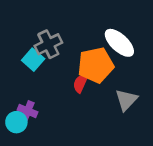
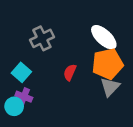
cyan square: (33, 60) -> (21, 72), moved
orange pentagon: (96, 65) -> (107, 64), moved

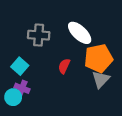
white ellipse: (104, 37) -> (80, 33), moved
gray cross: (42, 38) -> (39, 35), turned 30

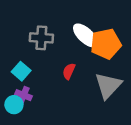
orange pentagon: (98, 58) -> (106, 44), moved
gray triangle: (101, 79) -> (108, 86), size x1.4

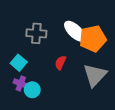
cyan circle: (14, 105) -> (32, 90), moved

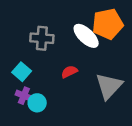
orange pentagon: (93, 39) -> (108, 24), moved
red semicircle: (60, 63) -> (69, 72), turned 40

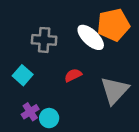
purple cross: (24, 96) -> (30, 112), moved, turned 35
cyan circle: (37, 103) -> (49, 118), moved

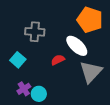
orange pentagon: (113, 25) -> (90, 20), turned 30
white ellipse: (91, 37) -> (77, 46), moved

